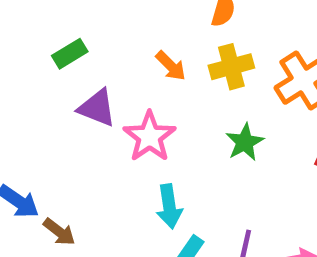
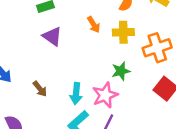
pink star: (150, 137) -> (105, 95), moved
brown arrow: (59, 232) -> (40, 89), moved

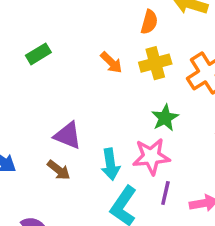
purple triangle: (52, 36) -> (68, 135), moved
pink star: (105, 95) -> (151, 157), turned 30

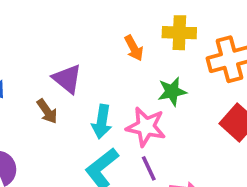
orange arrow: (111, 63) -> (134, 48), moved
purple line: (165, 193) -> (149, 168), turned -55

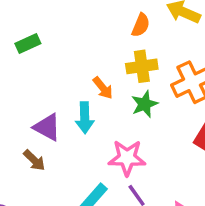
green star: (172, 91) -> (145, 104), moved
cyan arrow: (102, 122) -> (85, 118), moved

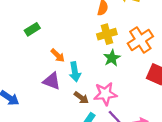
orange arrow: (103, 88) -> (58, 55), moved
brown arrow: (34, 160) -> (81, 98), moved

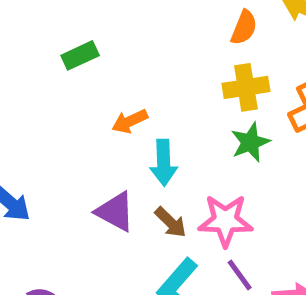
orange arrow: (58, 55) -> (130, 121), turned 104
purple triangle: (52, 81) -> (115, 212), moved

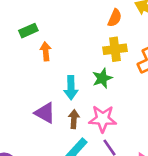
orange arrow: (130, 121) -> (46, 51), moved, turned 108
green star: (250, 142) -> (102, 78), moved
brown arrow: (171, 222) -> (74, 119), turned -132

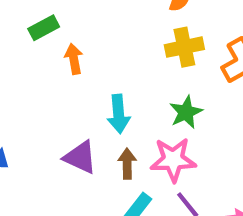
green star: (102, 78) -> (186, 112), moved

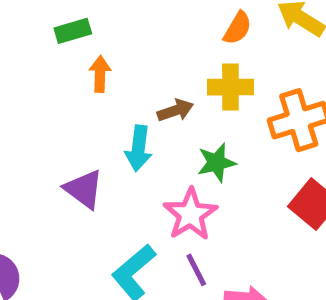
pink star: (173, 160) -> (190, 214), turned 30
brown arrow: (127, 164) -> (175, 110), moved, turned 60

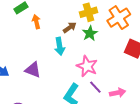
green star: (216, 163) -> (90, 33), moved
purple triangle: (84, 189) -> (33, 70), moved

